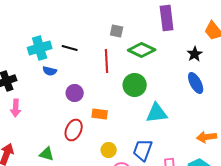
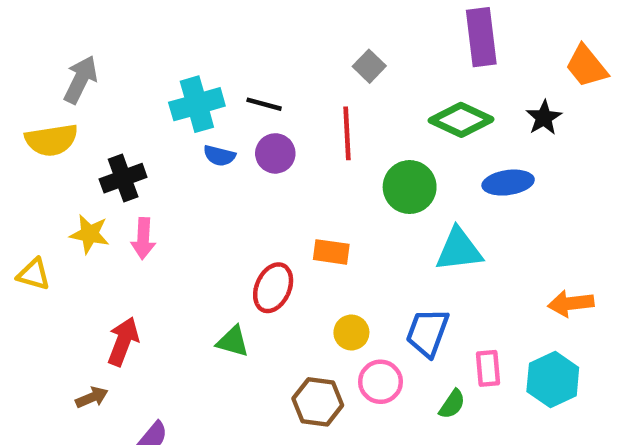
gray square: (117, 31) -> (369, 66), turned 32
green diamond: (142, 50) -> (461, 120), moved
blue ellipse: (196, 83) -> (508, 183), moved, turned -70
purple circle: (75, 93) -> (275, 153), moved
green triangle: (47, 154) -> (233, 341), moved

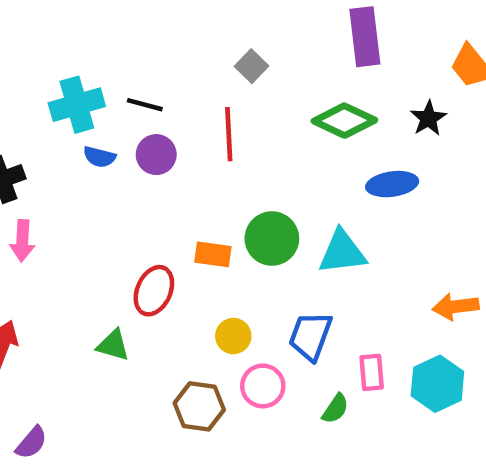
green circle: (410, 187) -> (272, 239), moved

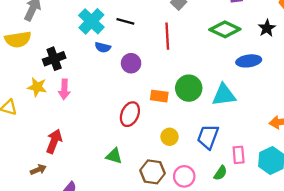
cyan cross: (77, 105) -> (91, 21), turned -30
purple circle: (156, 155) -> (131, 63), moved
green triangle: (113, 345) -> (114, 156), moved
pink circle: (263, 386) -> (184, 176), moved

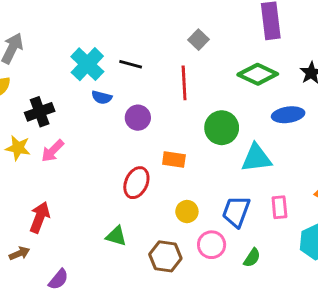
green circle: (189, 88) -> (222, 128), moved
pink arrow: (64, 89) -> (53, 151), turned 42
pink rectangle: (239, 155) -> (279, 207), moved
pink circle: (184, 176) -> (212, 245), moved

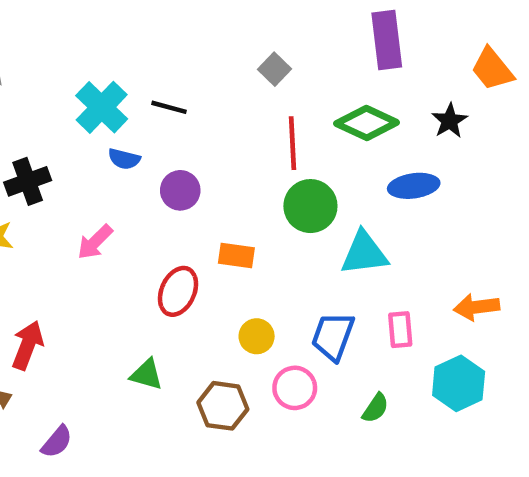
red line: (184, 83) -> (292, 143), moved
pink arrow: (53, 151) -> (95, 242), moved
green semicircle: (252, 258) -> (376, 408), moved

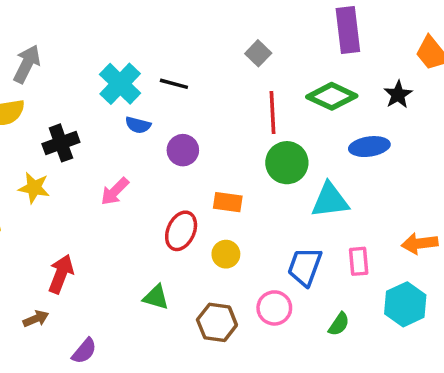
yellow circle: (257, 336) -> (226, 254), moved

